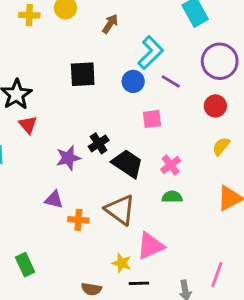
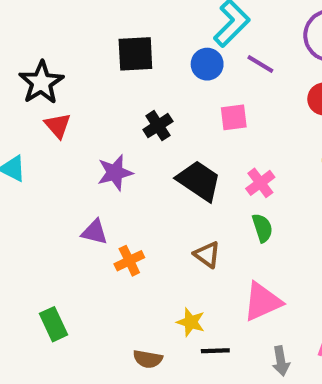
black cross: (99, 143) -> (158, 126), moved
green semicircle: (172, 197) -> (262, 228), turned 72
brown triangle: (120, 210) -> (207, 255), moved, size x0.6
orange cross: (78, 220) -> (129, 261), turned -30
pink triangle: (150, 246) -> (262, 302), moved

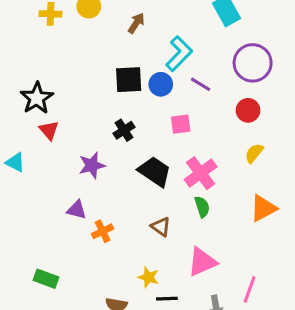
black square: (135, 54) -> (129, 80), moved
pink cross: (260, 183) -> (201, 173), size x1.5
green rectangle: (54, 324) -> (46, 279), turned -45

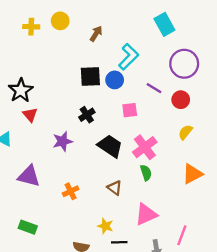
purple line: (201, 84) -> (154, 88), moved
purple triangle: (77, 210) -> (29, 176), moved, size x1.5

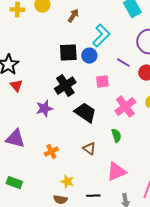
black cross: (87, 115) -> (65, 86), size x1.5
pink cross: (145, 147) -> (125, 107), moved
yellow star: (105, 226) -> (67, 182), moved

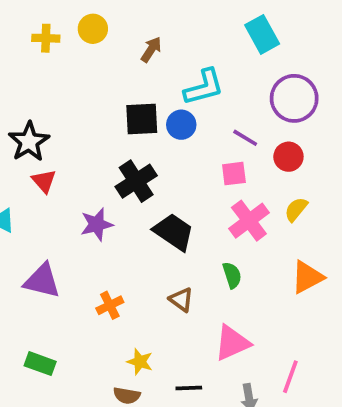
cyan L-shape: (101, 36) -> (204, 87), turned 30
pink square: (102, 82) -> (234, 174), moved

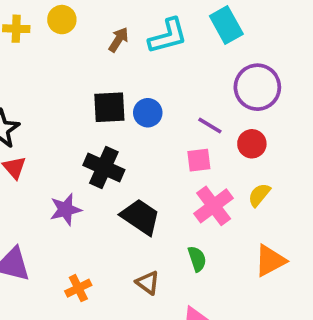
cyan L-shape: (204, 87) -> (168, 36), moved
black cross: (136, 181) -> (104, 168), turned -33

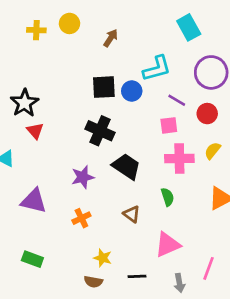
cyan L-shape: (168, 36) -> (157, 68), moved
pink cross: (214, 206) -> (179, 159), turned 36
purple star: (66, 210) -> (83, 177), moved

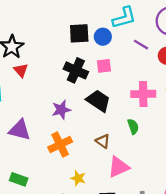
pink square: (169, 125) -> (104, 66), moved
orange cross: (81, 218) -> (60, 145), size x1.5
pink triangle: (167, 245) -> (119, 167), moved

